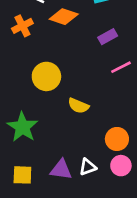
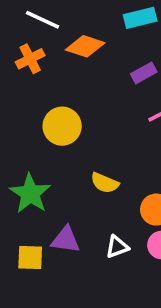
yellow semicircle: (78, 106) -> (105, 183), moved
purple triangle: (61, 170) -> (66, 240), moved

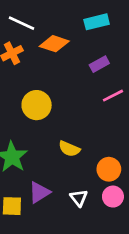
purple triangle: (66, 240) -> (39, 192), turned -40
white triangle: (117, 247) -> (79, 198), turned -48

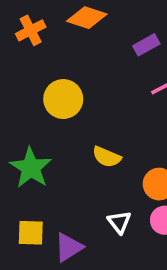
purple triangle: (39, 192) -> (69, 247), moved

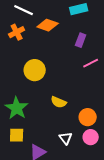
purple rectangle: (146, 45) -> (81, 40), turned -40
yellow square: (31, 233) -> (17, 135), moved

